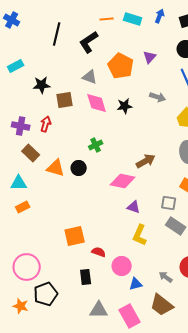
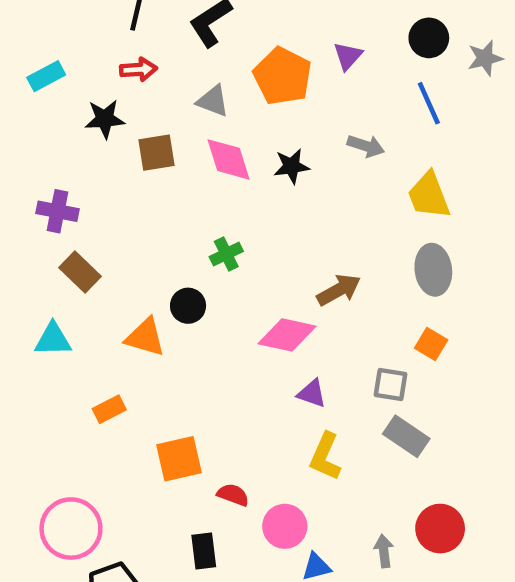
red arrow: (46, 124) -> (138, 69), moved, turned 70
orange triangle: (56, 168) -> (145, 337), moved
orange rectangle: (23, 207) -> (109, 409), moved
gray arrow: (166, 277) -> (384, 551), turned 48

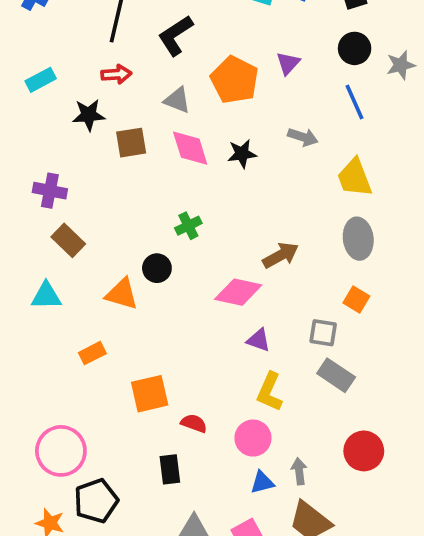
pink circle: (285, 526) -> (253, 438), moved
gray arrow: (384, 551) -> (299, 471), moved

